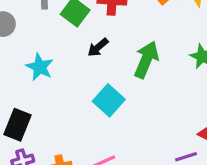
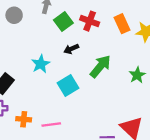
cyan star: (40, 67) -> (41, 64), moved

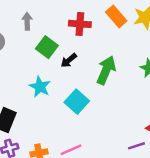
green square: (63, 22) -> (47, 47), moved

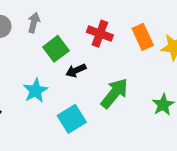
gray arrow: (27, 21) -> (34, 23), moved

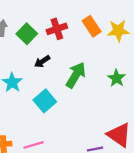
red cross: (100, 34) -> (57, 29), turned -30
green square: (56, 49) -> (27, 34), moved

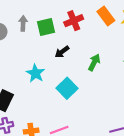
green square: (27, 34) -> (46, 27), turned 36
green arrow: (76, 75) -> (94, 62), size x0.7

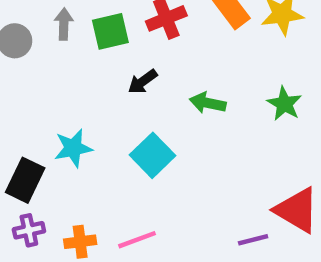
green arrow: (94, 62) -> (208, 103), turned -105
cyan star: (35, 73) -> (73, 148), moved, turned 30

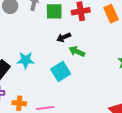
green arrow: (208, 103) -> (77, 51), moved

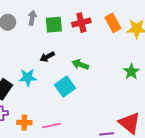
black arrow: (64, 37) -> (47, 57), moved

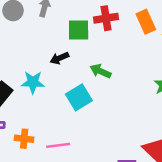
green square: (54, 25) -> (79, 30), moved

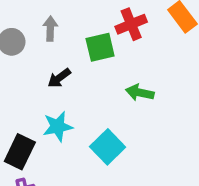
black arrow: (59, 58) -> (59, 78), moved
cyan square: (79, 97) -> (108, 147), moved

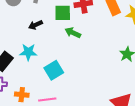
green arrow: (140, 93) -> (73, 33), moved

